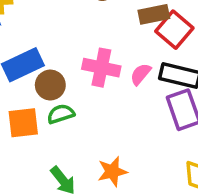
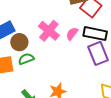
pink cross: (101, 68) -> (49, 31), turned 30

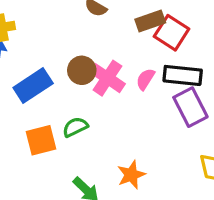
brown circle: (19, 42) -> (82, 70), moved

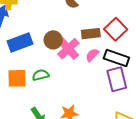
brown rectangle: (150, 21) -> (91, 34), moved

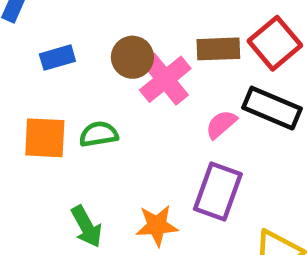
blue rectangle: (20, 42) -> (57, 58), size x0.6
pink semicircle: (92, 55) -> (221, 124), moved
purple rectangle: (117, 79) -> (218, 192), moved, turned 30

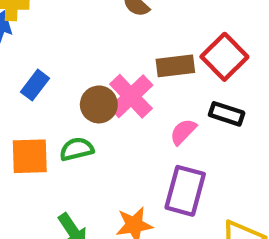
brown circle: (132, 57) -> (99, 104), moved
blue rectangle: (57, 58) -> (35, 85), turned -32
black rectangle: (272, 108) -> (227, 114), size x0.7

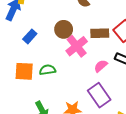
brown circle: (99, 104) -> (64, 29), moved
purple rectangle: (185, 191) -> (99, 95), turned -55

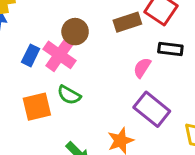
pink cross: (77, 46) -> (60, 55), moved
green semicircle: (47, 70) -> (69, 95), turned -126

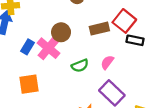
black rectangle: (170, 49) -> (135, 40), moved
green semicircle: (69, 95) -> (80, 66), moved, turned -56

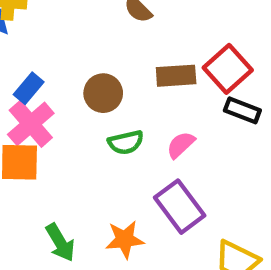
brown circle: (61, 32) -> (103, 93), moved
pink cross: (48, 48) -> (31, 124), moved

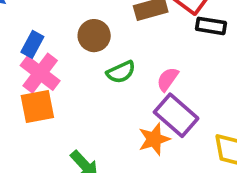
pink semicircle: (181, 145) -> (168, 79), moved
orange star: (125, 239) -> (154, 139), moved

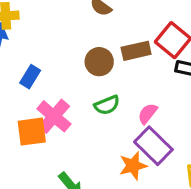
brown circle: (94, 36) -> (99, 62), moved
pink cross: (40, 73) -> (54, 116), moved

